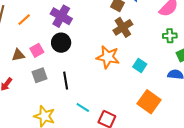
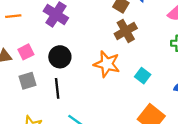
orange line: (24, 20) -> (13, 16), turned 32
black circle: (61, 43) -> (60, 57), moved

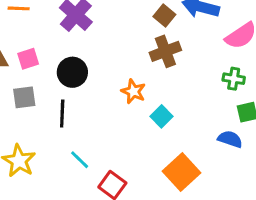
orange star: (107, 64) -> (133, 91), size x0.7
cyan square: (143, 76) -> (161, 116), moved

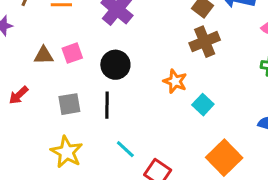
gray square: (24, 97) -> (69, 104), moved

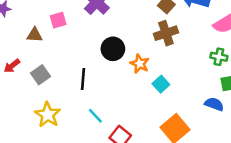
pink square: (72, 53) -> (58, 20), moved
black circle: (115, 65) -> (113, 49), moved
gray square: (69, 104) -> (40, 75), moved, turned -30

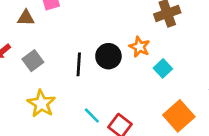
black circle: (113, 49) -> (108, 56), moved
cyan line: (95, 116) -> (92, 115), moved

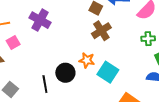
cyan square: (163, 68) -> (108, 72), size x1.5

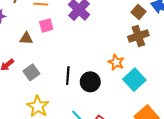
black circle: (65, 73) -> (90, 82), moved

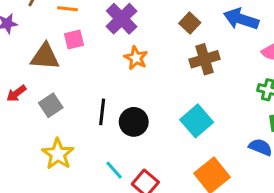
brown square: (138, 12) -> (190, 23), moved
brown triangle: (26, 38) -> (45, 57), size x1.5
orange star: (116, 62) -> (136, 58), moved

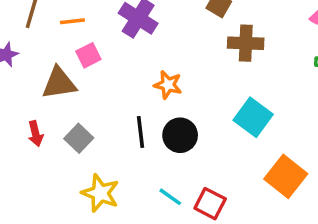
orange star: (136, 58) -> (168, 85), moved
brown cross: (205, 59) -> (246, 43), turned 32
red arrow: (16, 93) -> (36, 134), turned -54

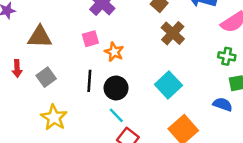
brown cross: (246, 43) -> (173, 33), turned 30
pink square: (88, 55) -> (90, 39), moved
cyan line: (170, 197) -> (116, 115), moved

